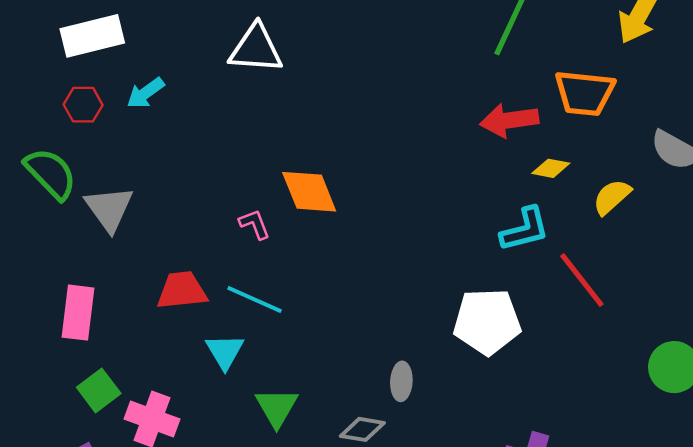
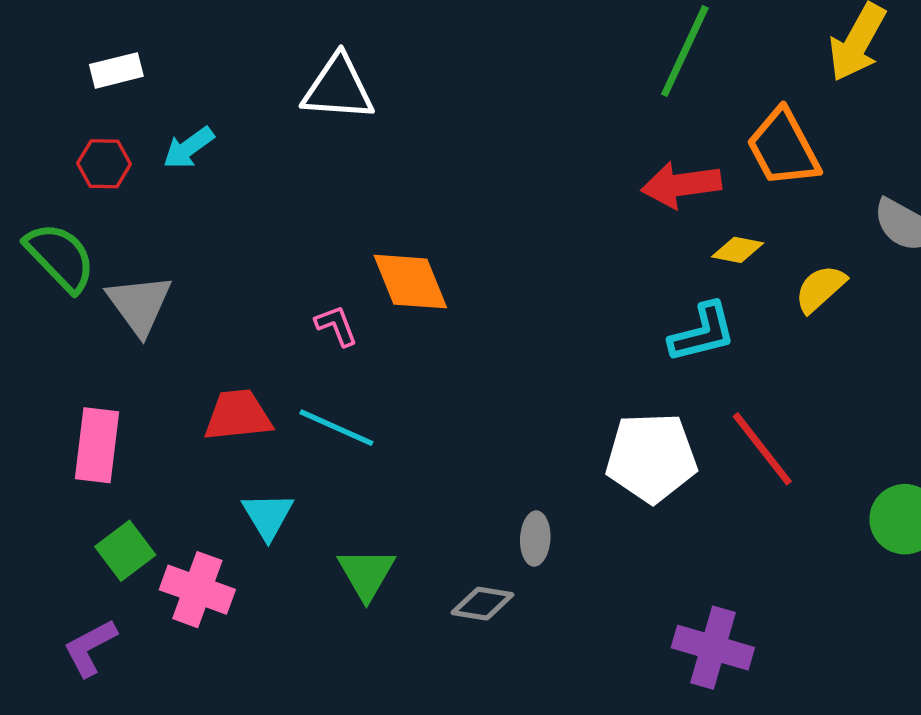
white rectangle: (92, 36) -> (116, 70), size x0.6
orange trapezoid: (585, 93) -> (783, 148), turned 56
red line: (582, 280) -> (762, 449), moved
cyan triangle: (225, 351) -> (268, 516), moved

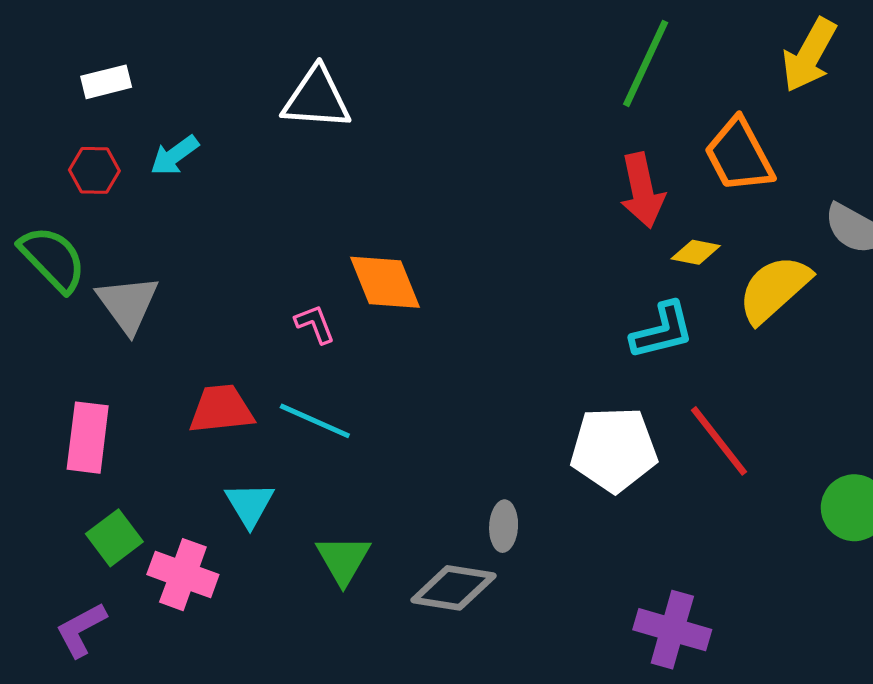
red arrow: (681, 185) -> (642, 190), turned -94
yellow semicircle: (820, 289) -> (774, 289), size x1.5
gray diamond: (482, 604) -> (453, 588), size x1.4

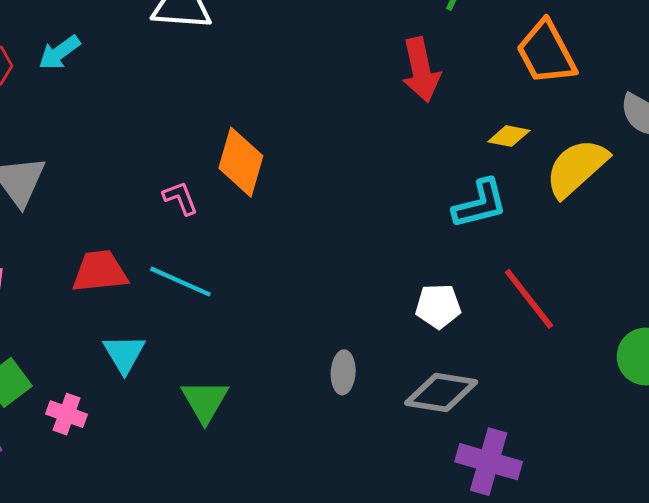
red arrow: (642, 190) -> (421, 70), moved
orange diamond: (385, 282) -> (241, 162), turned 38
white pentagon: (614, 449) -> (438, 306), size x0.6
pink cross: (183, 575) -> (67, 414), size x0.7
gray diamond: (453, 588) -> (441, 393), moved

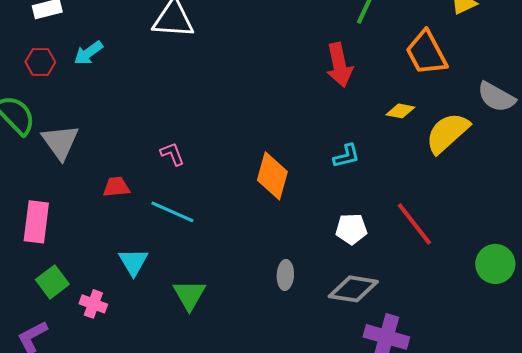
orange diamond: (241, 162) -> (272, 176), moved
cyan L-shape: (480, 204) -> (346, 156), moved, size x0.7
red trapezoid: (100, 272) -> (116, 187), moved, size x0.7

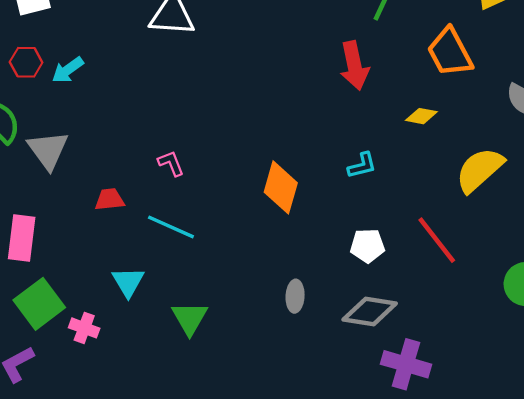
cyan arrow: (88, 53) -> (68, 70), moved
yellow semicircle: (447, 133) -> (480, 170), moved
green square: (52, 282) -> (39, 304), size x1.4

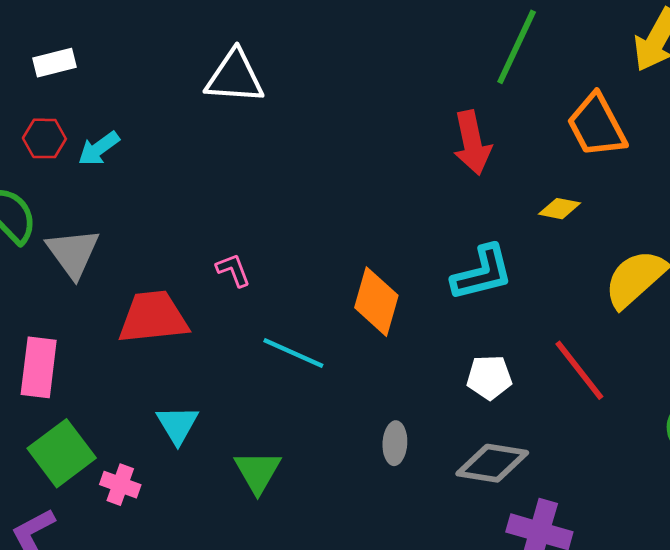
cyan L-shape: (362, 165) -> (482, 273), size x1.6
red trapezoid: (109, 200) -> (153, 317), size x1.8
cyan line: (171, 227) -> (293, 353), moved

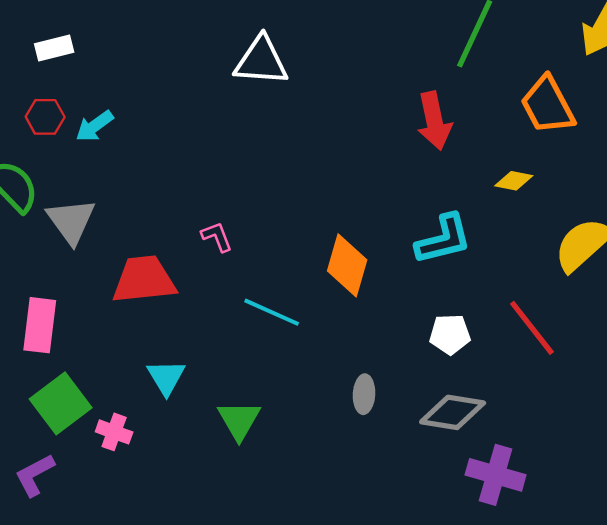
white triangle: (235, 77) -> (261, 61), moved

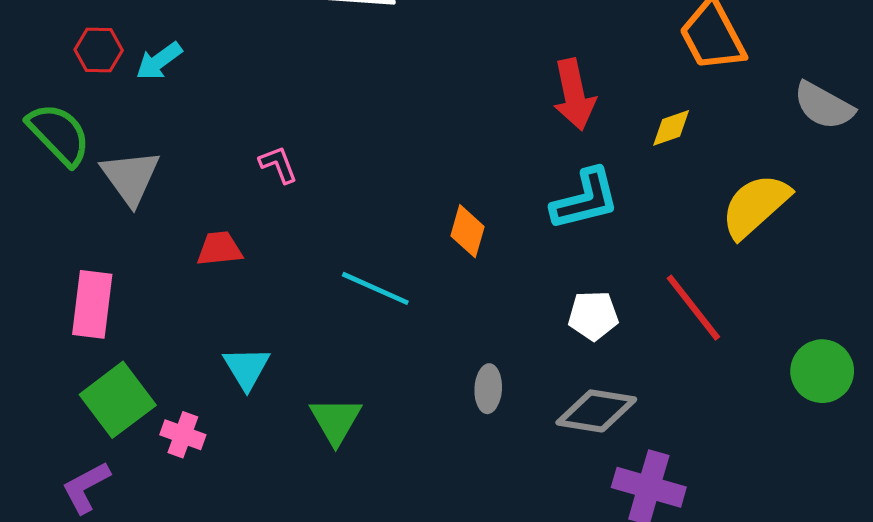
red arrow: (434, 121) -> (574, 94), moved
yellow diamond: (514, 181) -> (671, 128), turned -30
pink L-shape: (217, 237) -> (278, 164), moved
orange diamond: (347, 265) -> (468, 231), size x0.7
red trapezoid: (144, 280) -> (219, 249), size x0.6

